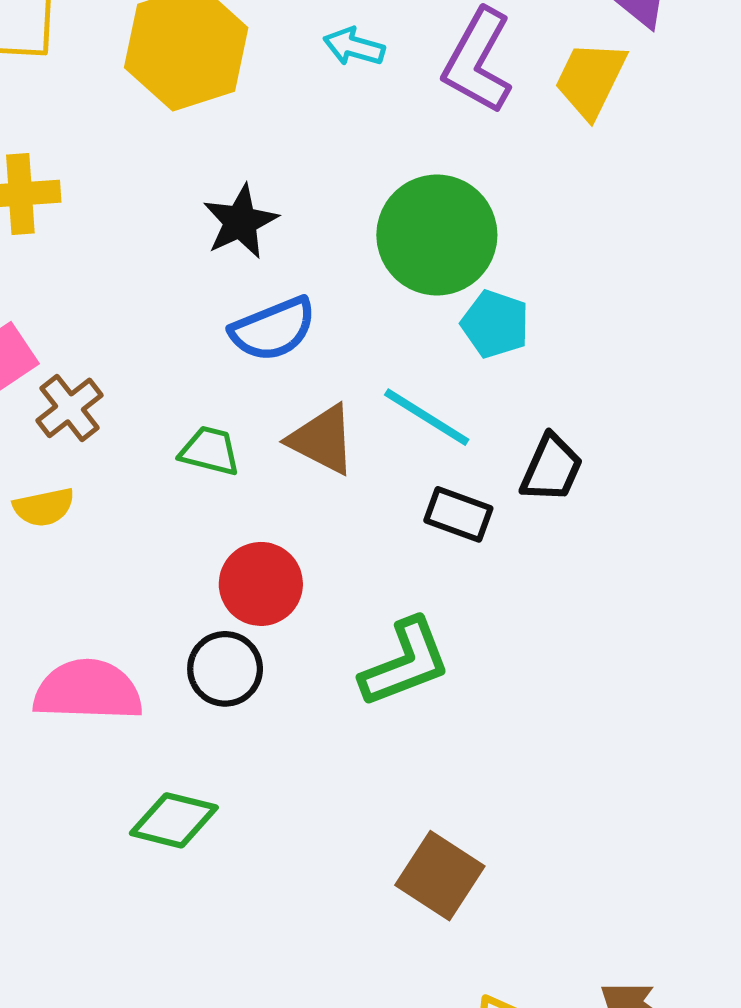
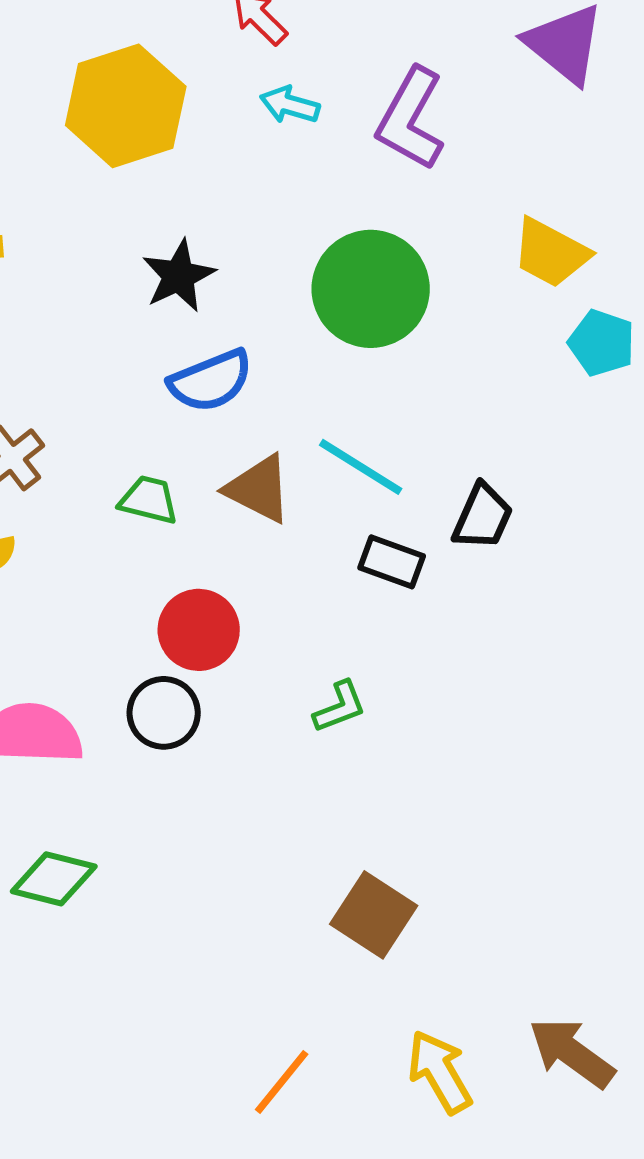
yellow trapezoid: (590, 79) -> (551, 253), moved, turned -88
cyan pentagon: (495, 324) -> (602, 343), moved
green L-shape: (405, 663) -> (340, 707), size x0.6
green diamond: (174, 820) -> (54, 879), moved

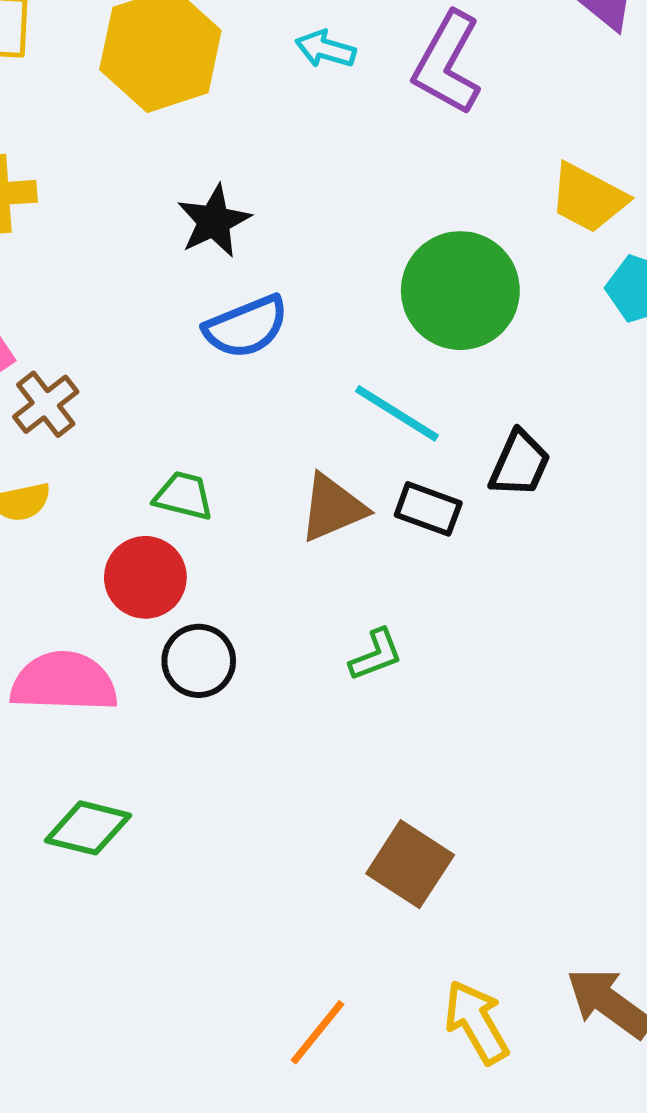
green circle: (371, 289) -> (460, 291), moved
brown triangle: (259, 489) -> (333, 508), moved, turned -50
green trapezoid: (149, 500) -> (184, 496), moved
red circle: (199, 630) -> (145, 577), moved

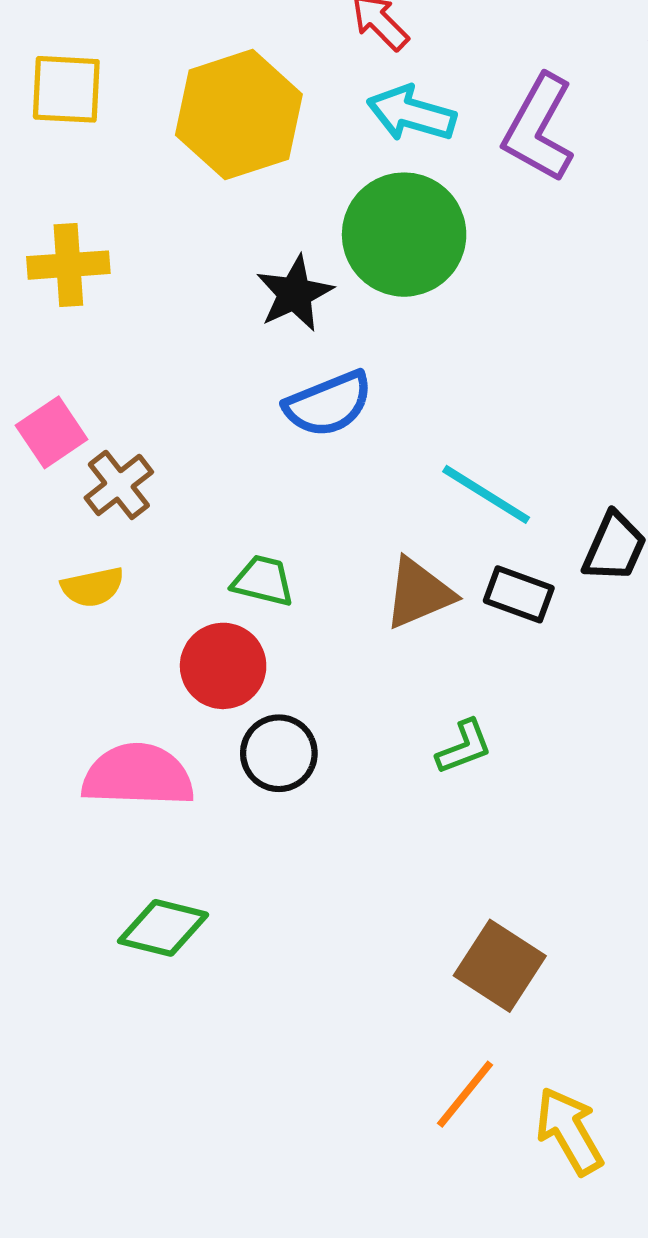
cyan arrow: (326, 49) -> (411, 114), size x1.4
green circle: (460, 291) -> (404, 235), moved
orange line: (317, 1032) -> (465, 1094), moved

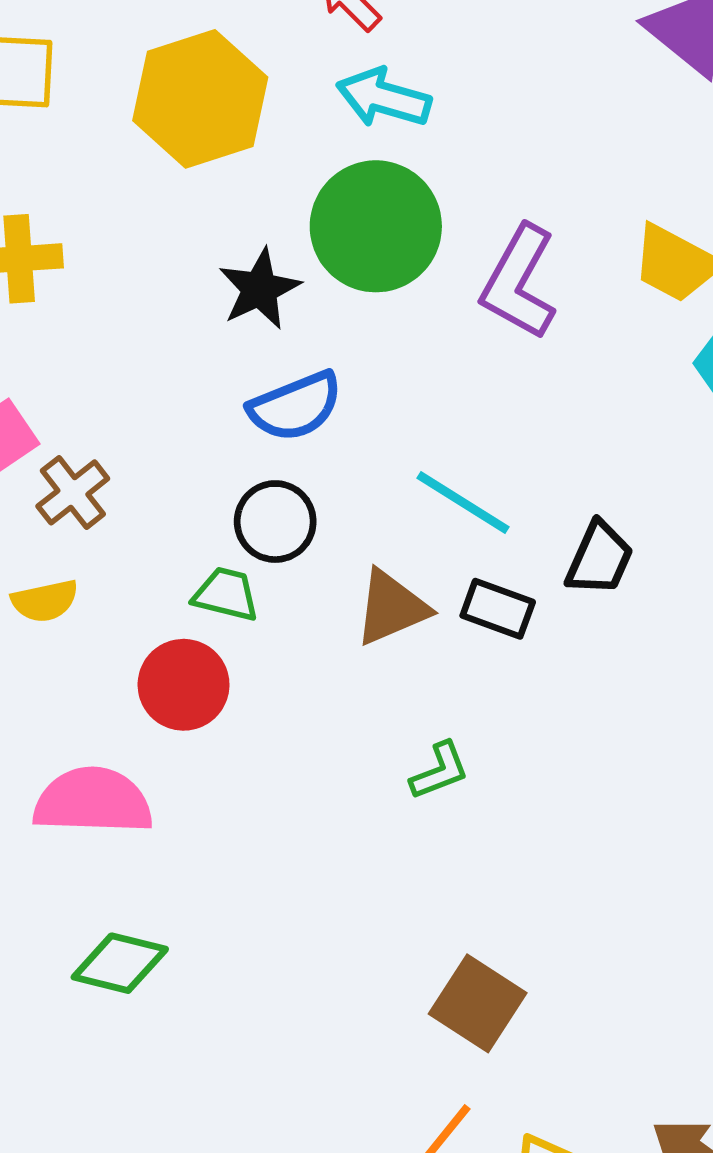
purple L-shape: (539, 128) -> (519, 282), moved
black circle: (279, 753) -> (275, 522), moved

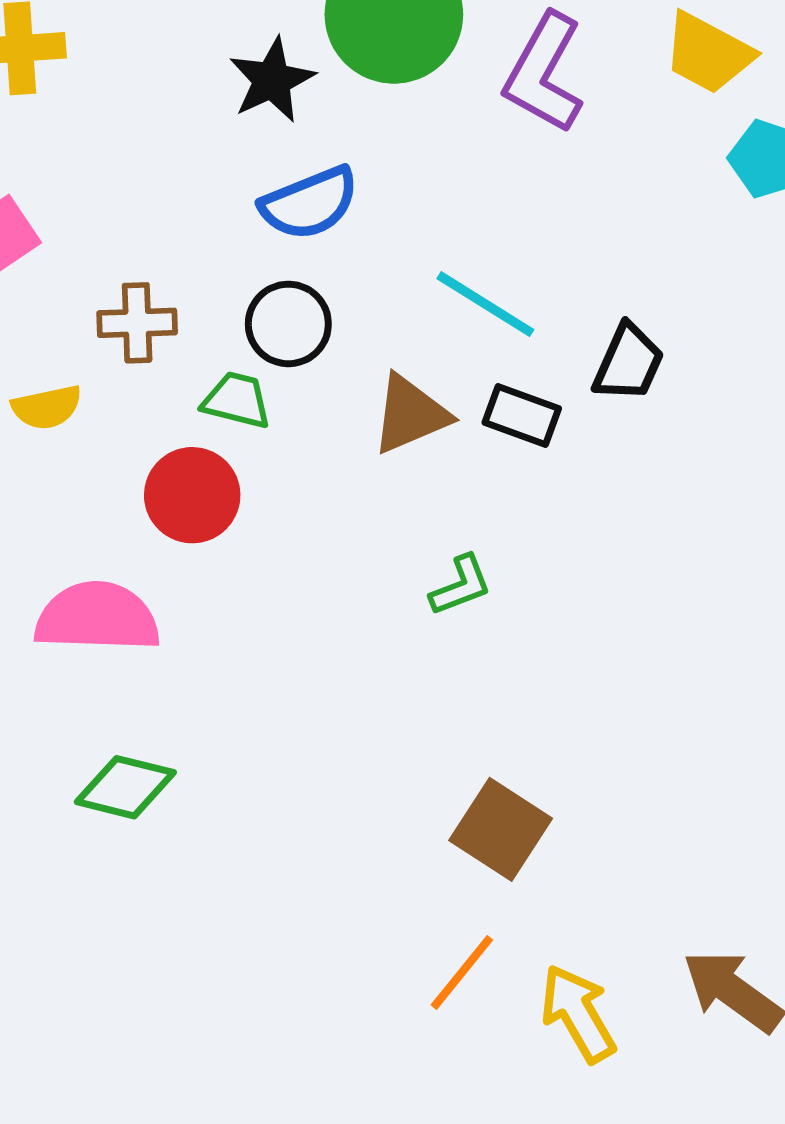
brown cross: (73, 492) -> (137, 323), moved, turned 36

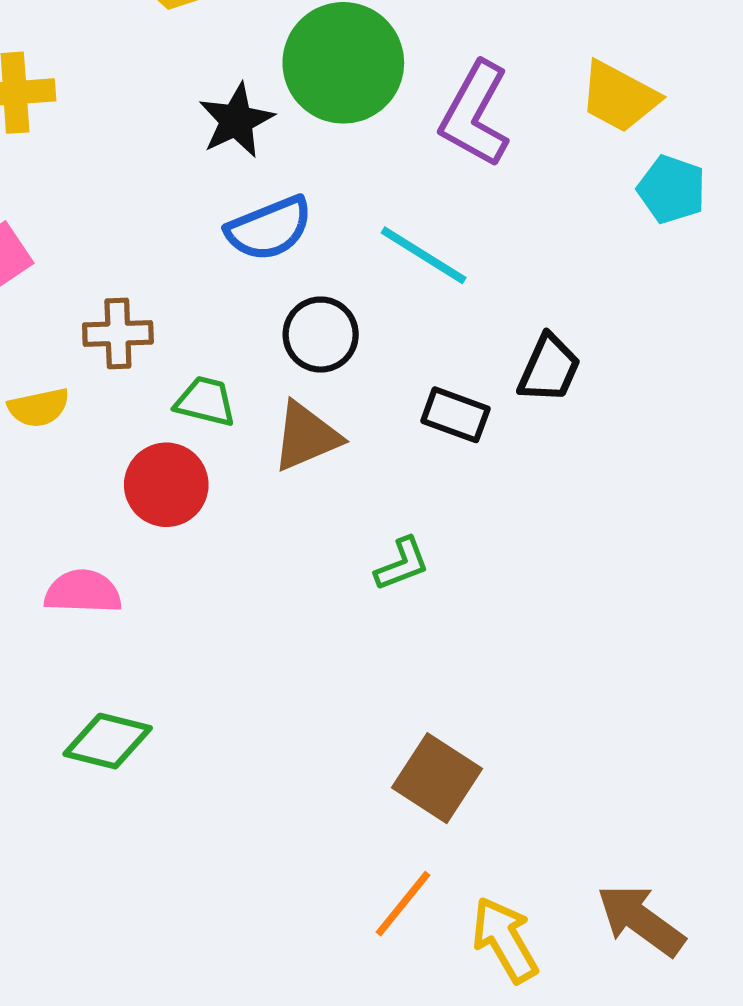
cyan line: (485, 304) -> (424, 255), moved
black circle: (288, 324) -> (321, 335), moved
brown triangle: (410, 414) -> (306, 436), moved
pink semicircle: (97, 617) -> (83, 592), size x0.7

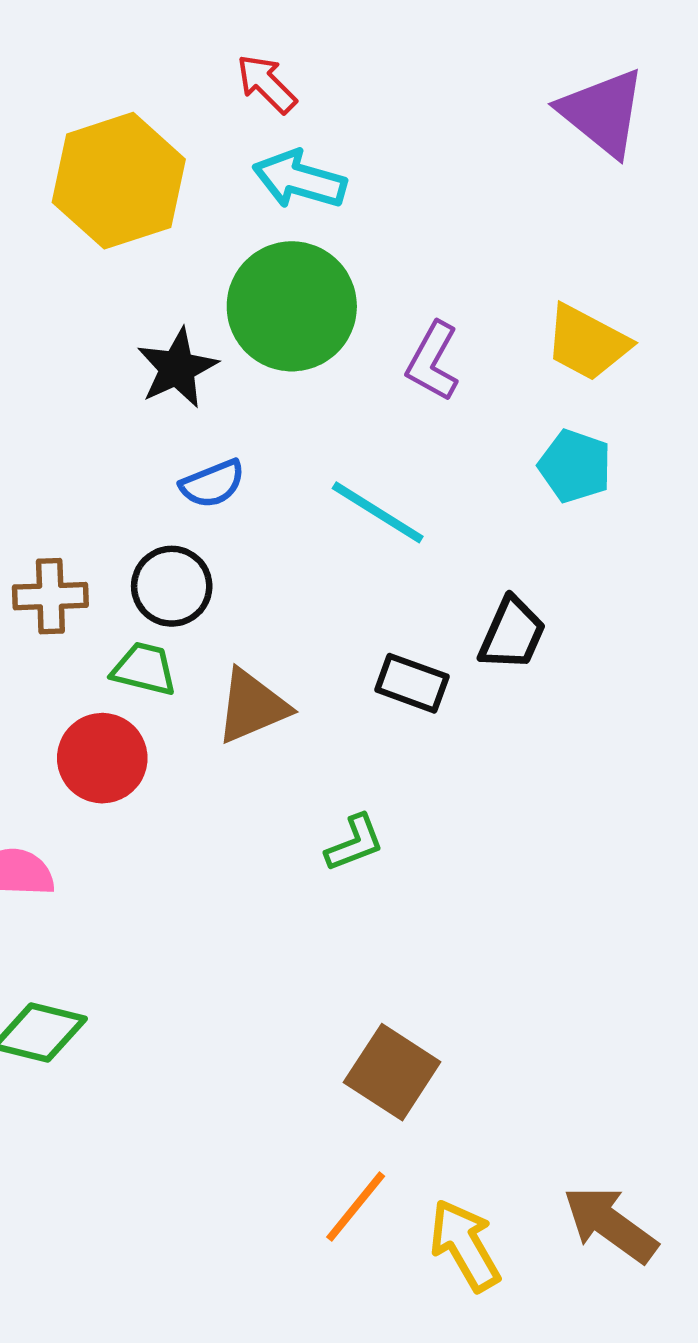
purple L-shape: (475, 114) -> (433, 361), size x0.7
cyan pentagon: (672, 189) -> (575, 466), moved
blue semicircle: (269, 229) -> (212, 484), size x0.7
black circle: (321, 335) -> (172, 586), moved

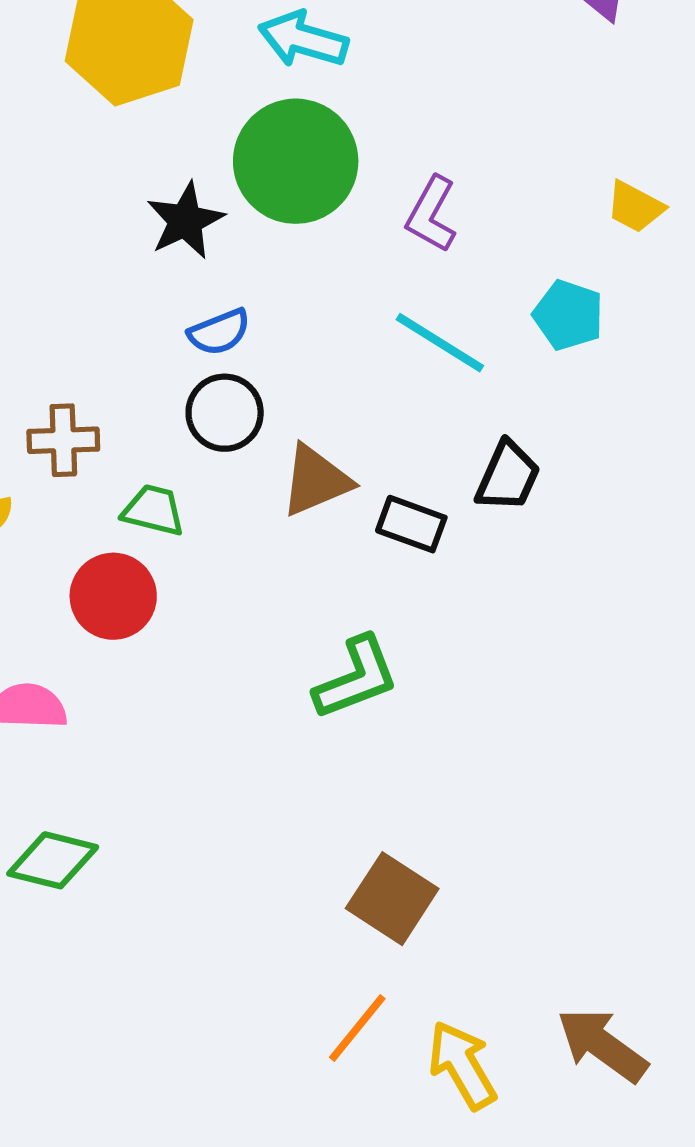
yellow trapezoid: (587, 343) -> (635, 207), moved, size x0.7
cyan line: (378, 512) -> (440, 343), moved
black circle: (172, 586) -> (225, 413), moved
brown triangle: (252, 706) -> (316, 481), moved
green L-shape: (355, 843) -> (356, 678), size x1.5

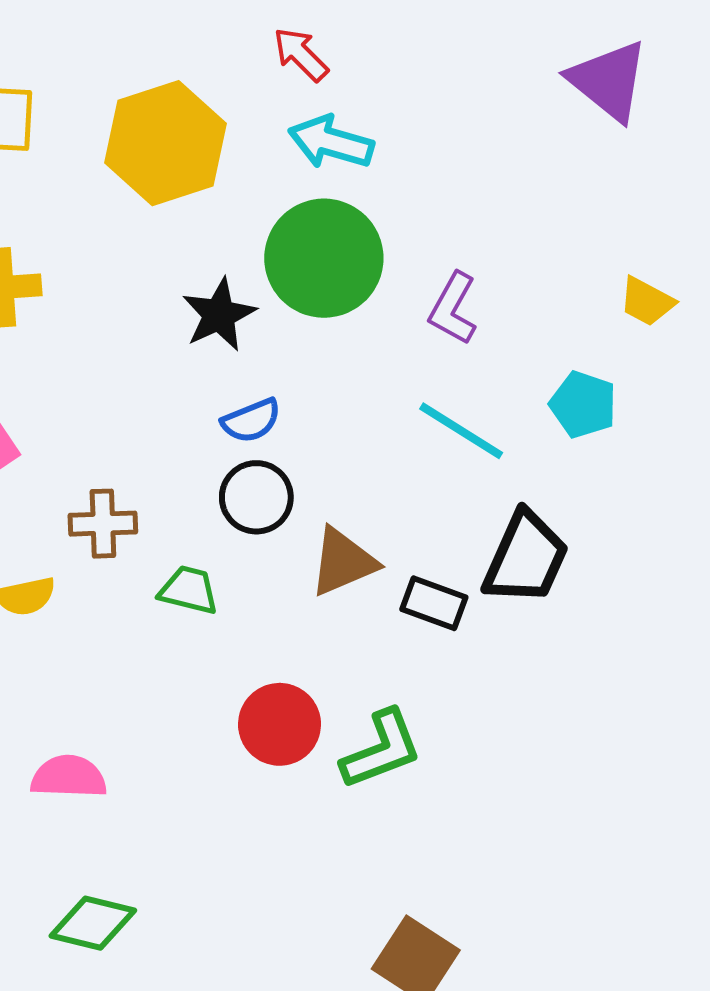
black trapezoid: (508, 476) -> (526, 558), size x1.4
red circle: (113, 596) -> (280, 724), moved

